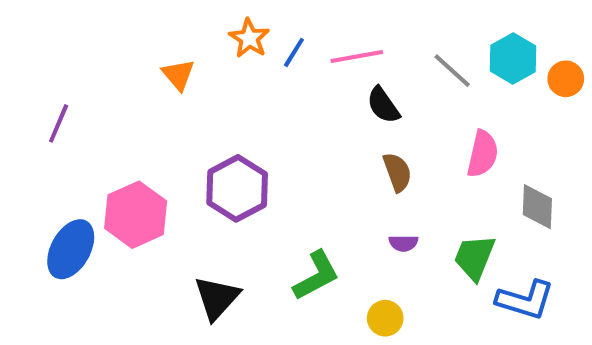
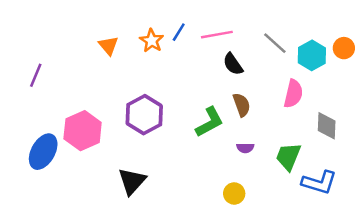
orange star: (249, 38) -> (152, 41), moved
cyan hexagon: (513, 59) -> (312, 55), moved
green L-shape: (316, 276) -> (210, 122), moved

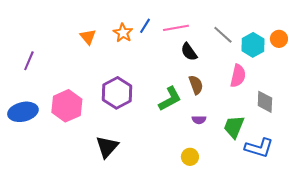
blue ellipse: (43, 152) -> (23, 112), moved, turned 48

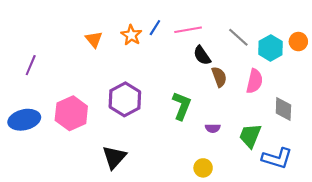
brown semicircle: (196, 85) -> (219, 77), moved
green L-shape: (170, 99) -> (182, 106), turned -40

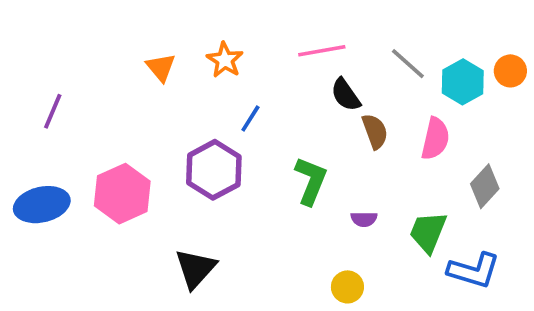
blue line: (155, 28) -> (250, 119), moved
gray diamond: (283, 109) -> (485, 186), turned 40

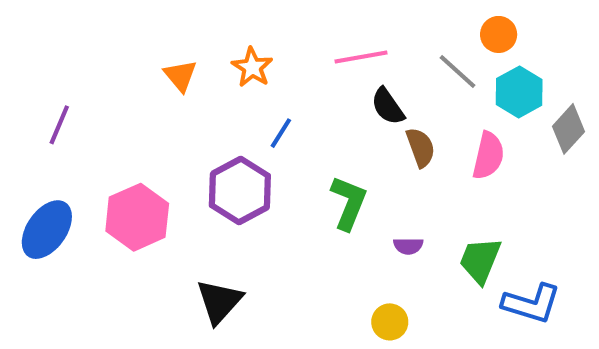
orange circle: (510, 71) -> (499, 34), moved
gray diamond: (485, 186) -> (568, 129), moved
blue ellipse: (42, 205) -> (47, 230), turned -42

